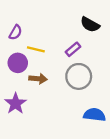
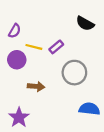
purple rectangle: (73, 49) -> (56, 47), moved
brown arrow: (38, 79) -> (36, 86), moved
purple star: (16, 103) -> (19, 117), moved

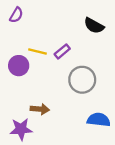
purple semicircle: (15, 31) -> (16, 15), moved
brown arrow: (36, 86) -> (40, 109), moved
purple star: (19, 117) -> (21, 129), turned 30

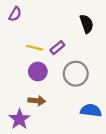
black semicircle: (94, 26) -> (87, 24), turned -138
purple circle: (19, 66) -> (38, 71), moved
purple star: (21, 129) -> (19, 119), turned -30

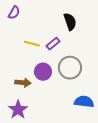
black semicircle: (87, 24) -> (70, 22), moved
purple circle: (38, 71) -> (43, 72), moved
brown arrow: (37, 101) -> (23, 83), moved

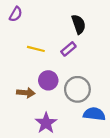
purple rectangle: (53, 44) -> (68, 49), moved
gray circle: (70, 68) -> (77, 89), moved
purple star: (18, 110) -> (46, 123), moved

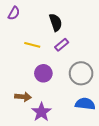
black semicircle: (79, 24) -> (56, 22), moved
gray circle: (77, 89) -> (81, 73), moved
brown arrow: (26, 93) -> (23, 97), moved

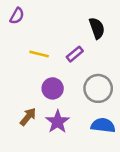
black semicircle: (56, 22) -> (97, 28), moved
brown arrow: (23, 97) -> (28, 117), turned -56
purple star: (41, 112) -> (58, 122), moved

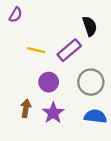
purple rectangle: (75, 54) -> (69, 50), size x1.5
brown arrow: (28, 117) -> (26, 108), turned -30

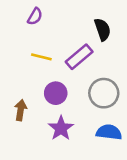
purple semicircle: (16, 15) -> (35, 16), moved
brown arrow: (26, 108) -> (21, 110), moved

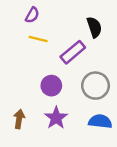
yellow line: (41, 57) -> (38, 39), moved
brown arrow: (21, 110) -> (19, 119), moved

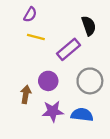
purple star: (56, 118) -> (53, 111), turned 30
brown arrow: (19, 119) -> (26, 94), moved
blue semicircle: (100, 121) -> (82, 115), moved

